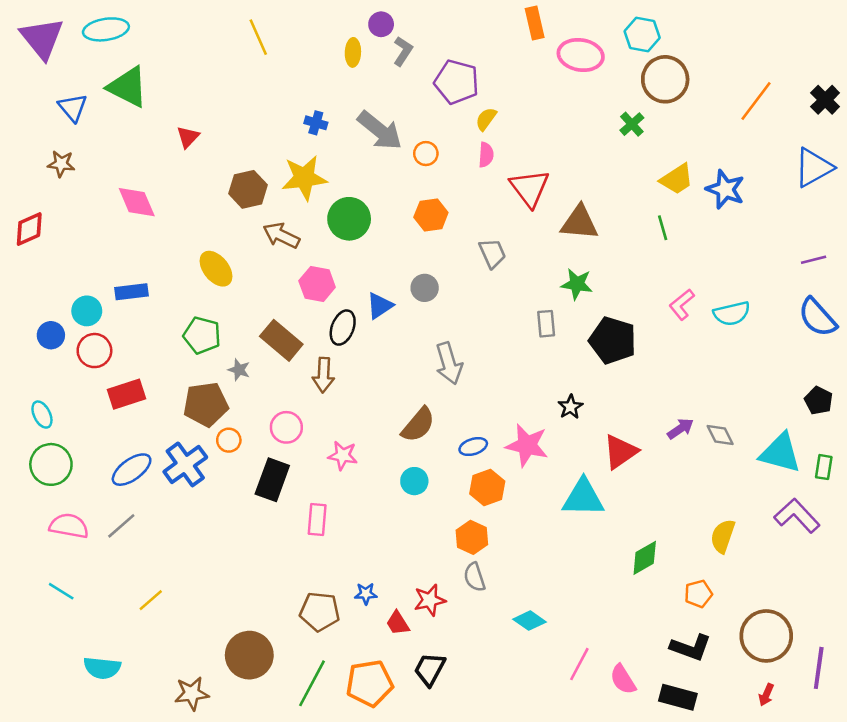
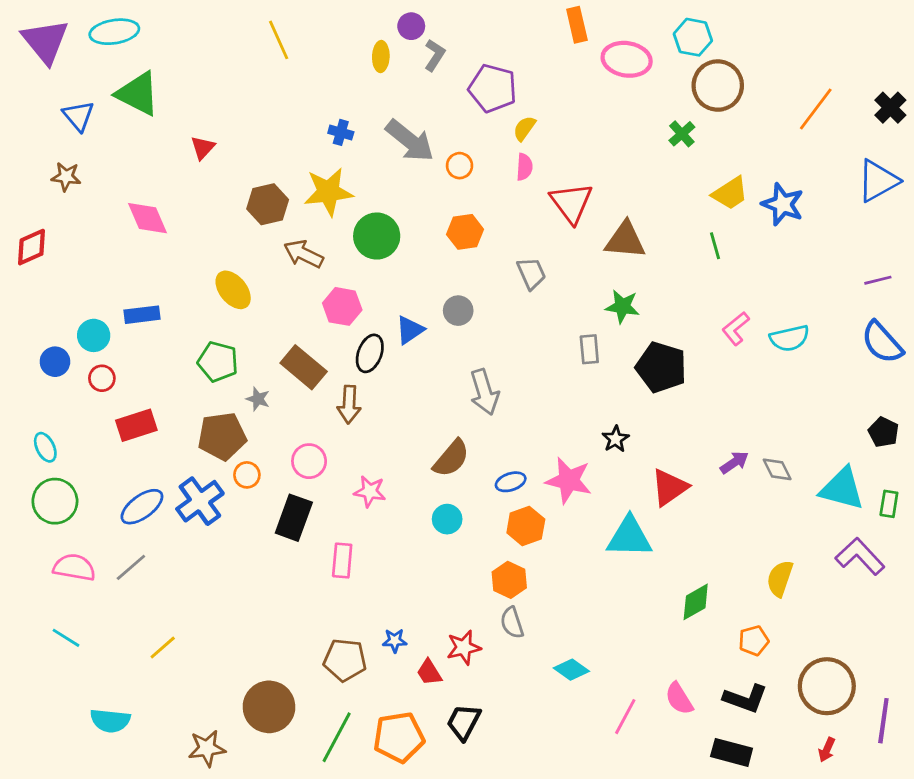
red circle: (94, 351) -> (102, 378), size x0.7
pink semicircle: (623, 679) -> (679, 699), moved

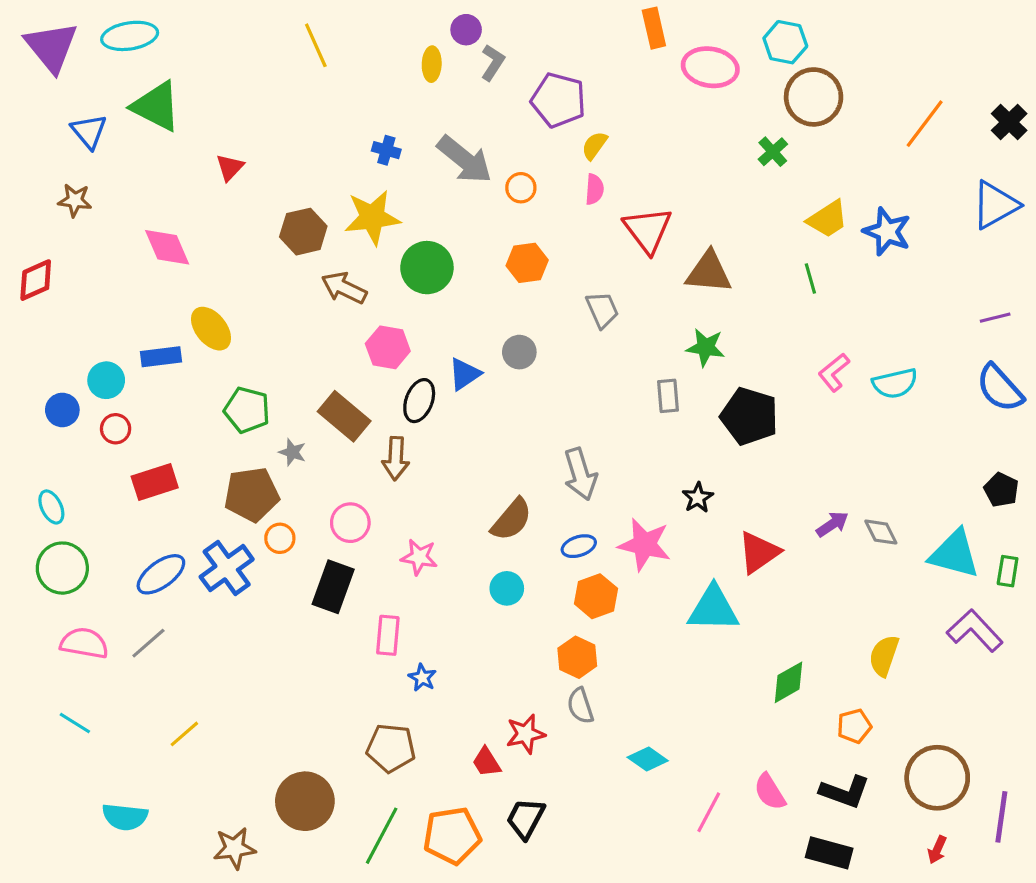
yellow ellipse: (233, 290) -> (211, 329), moved
gray arrow: (484, 392) -> (580, 474), moved
blue star: (395, 641) -> (422, 678), moved, turned 30

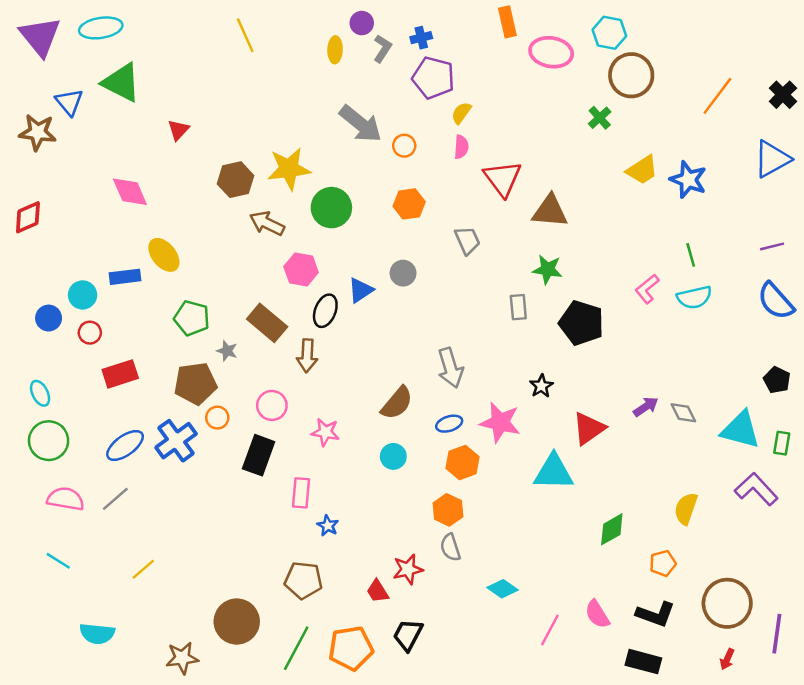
blue cross: (386, 150) -> (421, 38), moved, turned -30
brown star: (75, 200) -> (38, 132), moved, size x1.4
green line: (810, 279) -> (691, 255), moved

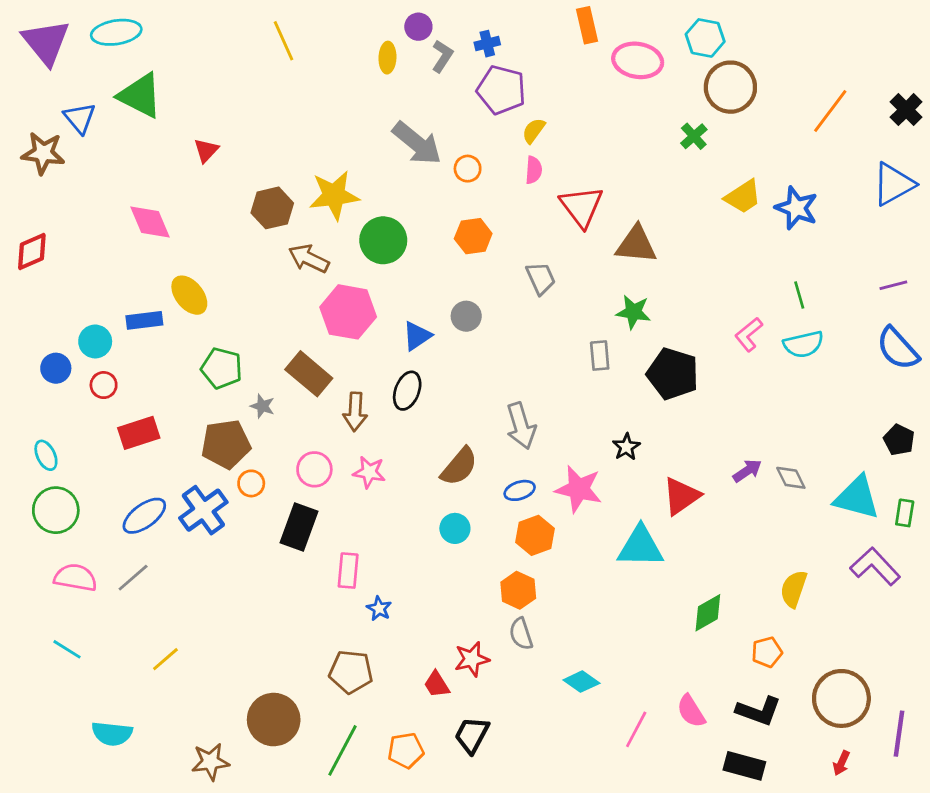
pink hexagon: (301, 269) -> (348, 312), size x1.4
black ellipse: (325, 311) -> (407, 391), moved
pink star: (325, 432) -> (369, 472), moved
orange pentagon: (351, 648) -> (406, 750), size x0.7

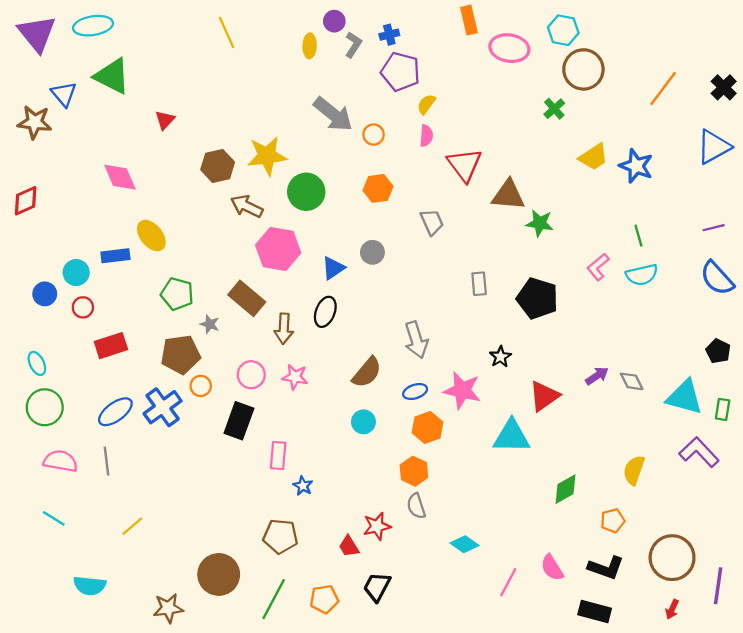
green star: (633, 312) -> (540, 223), moved
gray line: (133, 578) -> (106, 461), turned -56

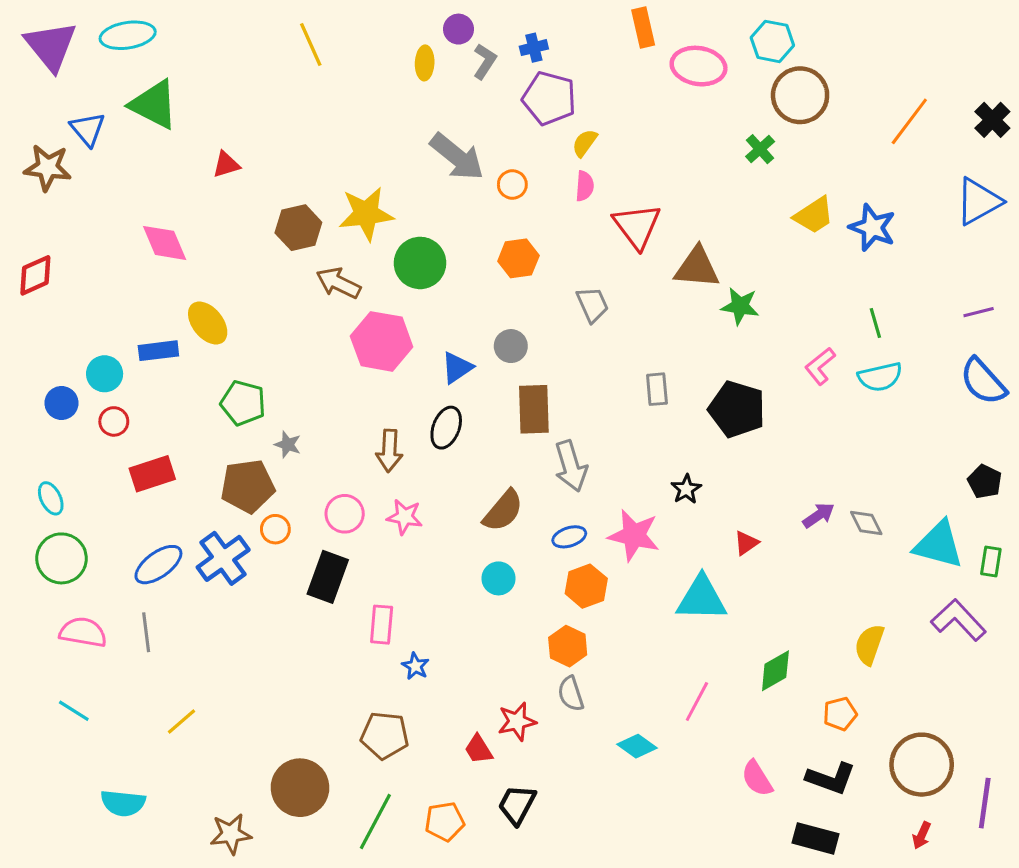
red triangle: (165, 120) -> (226, 164), turned 30
brown rectangle: (247, 298) -> (534, 409), moved, turned 48
red triangle: (544, 396) -> (746, 543), size x0.6
pink line: (508, 582) -> (697, 702), moved

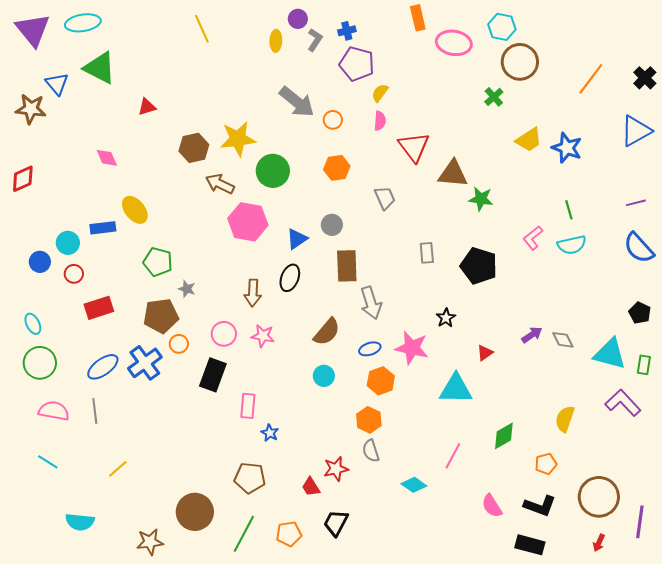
pink diamond: (165, 243) -> (107, 158), size x0.7

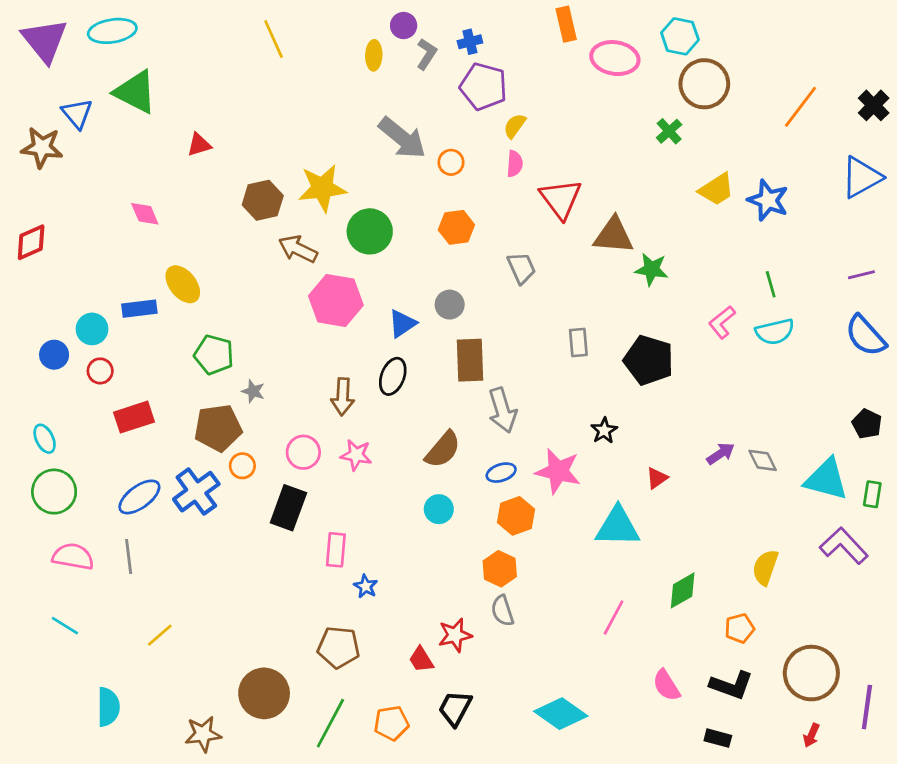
cyan diamond: (414, 485) -> (561, 714), moved, size x1.5
cyan semicircle: (80, 522) -> (108, 707), turned -96
black rectangle: (530, 545) -> (718, 738), size x0.7

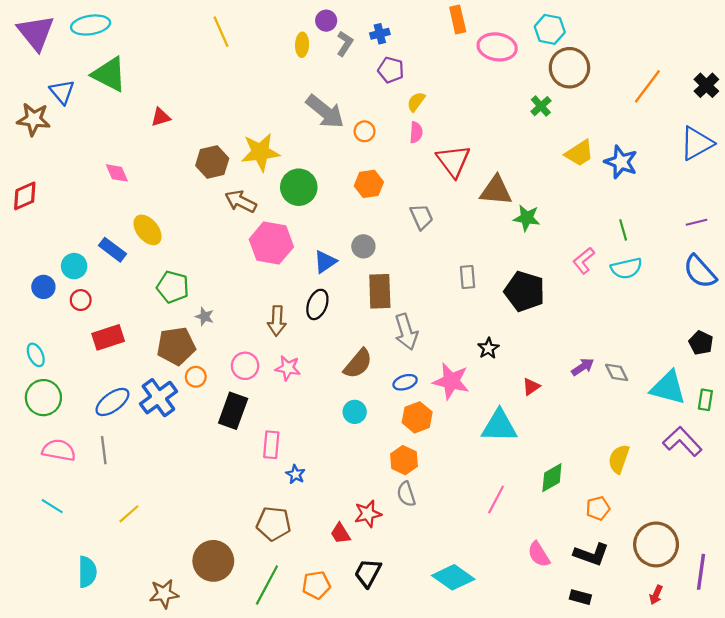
purple pentagon: (484, 86) -> (391, 70), size x0.7
blue rectangle: (139, 309) -> (112, 250), turned 44

